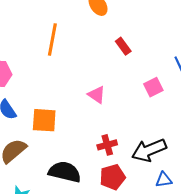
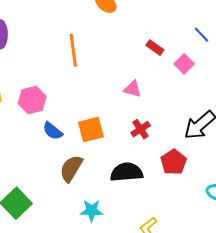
red rectangle: (123, 46) -> (155, 48), moved
red cross: (107, 145) -> (141, 129), moved

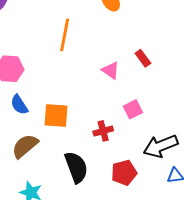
pink square: (184, 64) -> (133, 109), moved
pink triangle: (133, 89) -> (111, 70), moved
black semicircle: (127, 172) -> (76, 167), turned 56

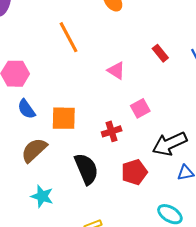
orange line: (65, 35) -> (68, 37), turned -36
red rectangle: (143, 58) -> (160, 53), moved

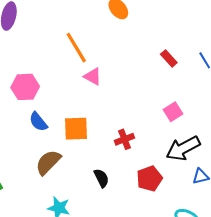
pink triangle: (116, 71) -> (93, 77), moved
pink square: (140, 108) -> (173, 112), moved
black semicircle: (86, 169) -> (101, 178), size x0.6

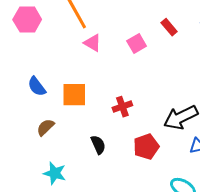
pink hexagon: (25, 87) -> (27, 19), moved
pink square: (173, 112) -> (137, 44), moved
brown semicircle: (48, 162) -> (45, 127), size x0.7

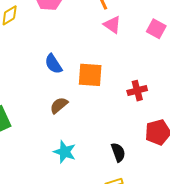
pink square: (137, 44) -> (156, 29), turned -36
black semicircle: (98, 145) -> (118, 152), moved

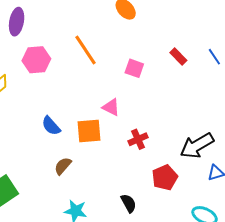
pink triangle: (112, 25) -> (111, 107), moved
pink square: (156, 29) -> (134, 68), moved

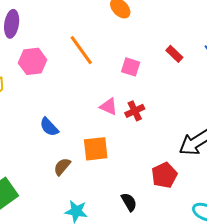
orange square: (89, 131) -> (96, 149), moved
red cross: (138, 139) -> (135, 111), moved

